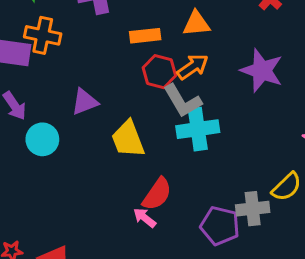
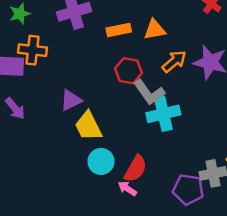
orange rectangle: (145, 36) -> (119, 30), moved
orange arrow: (193, 67) -> (174, 61), moved
cyan circle: (42, 139) -> (101, 161), moved
yellow trapezoid: (128, 139) -> (88, 126), moved

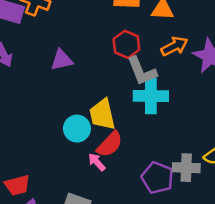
yellow trapezoid: (88, 126) -> (102, 114), moved

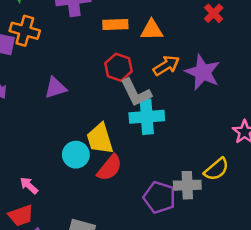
pink arrow: (97, 162) -> (29, 185), moved

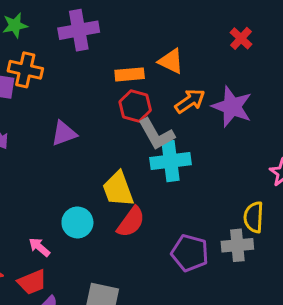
orange rectangle: (115, 24) -> (130, 74), moved
orange triangle: (152, 30) -> (171, 61), turned 30
cyan circle: (76, 155) -> (77, 222), moved
yellow semicircle: (216, 169) -> (254, 217), turned 136
gray cross: (187, 185) -> (237, 245), moved

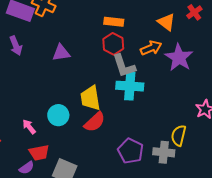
orange triangle: (171, 61) -> (166, 22), moved
red trapezoid: (32, 282) -> (39, 153), moved

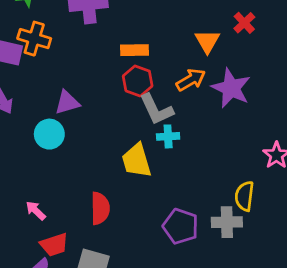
orange triangle: (166, 22) -> (207, 41), turned 30
cyan cross: (130, 86) -> (168, 136), size x0.6
yellow trapezoid: (90, 98) -> (137, 161), moved
cyan circle: (58, 115) -> (49, 134), moved
red semicircle: (95, 122) -> (100, 208), moved, turned -40

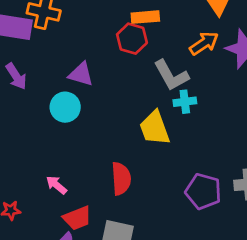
red hexagon: (138, 81) -> (132, 39), moved
purple triangle: (67, 102) -> (81, 74), turned 36

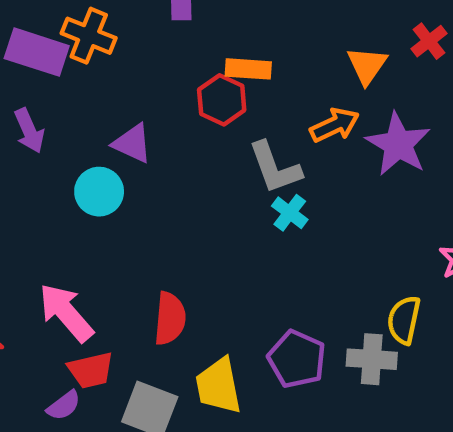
cyan cross: (185, 102) -> (290, 213), turned 35
yellow trapezoid: (155, 128) -> (218, 386), moved
pink arrow: (56, 185) -> (66, 313), size x1.8

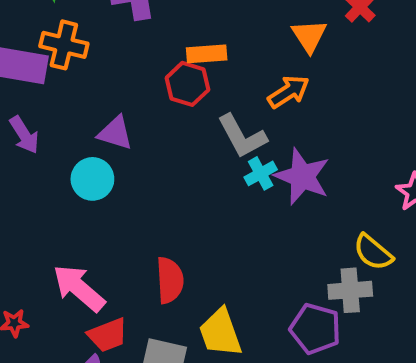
purple star: (398, 144) -> (302, 177), moved
cyan cross: (290, 213) -> (261, 173), turned 32
yellow semicircle: (404, 320) -> (373, 252), turned -54
purple pentagon: (297, 359) -> (315, 329), moved

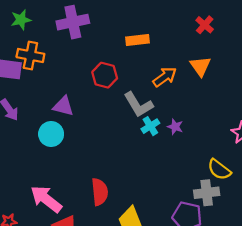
orange triangle: (309, 36) -> (200, 66), moved
orange rectangle: (207, 54) -> (137, 40), moved
purple star: (302, 177) -> (175, 127), size x0.5

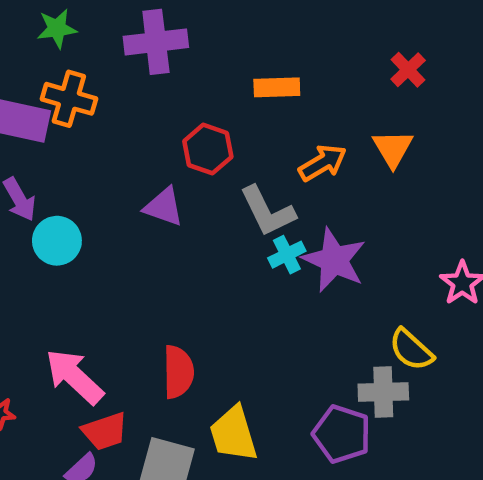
purple triangle: (63, 106) -> (164, 207), moved
purple star: (175, 127) -> (334, 260), size x2.0
cyan circle: (51, 134) -> (57, 241), moved

